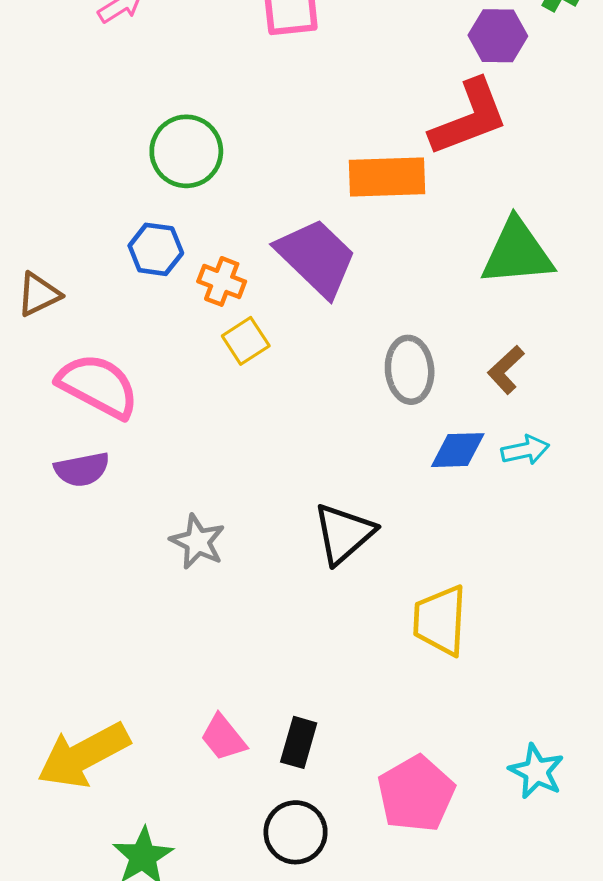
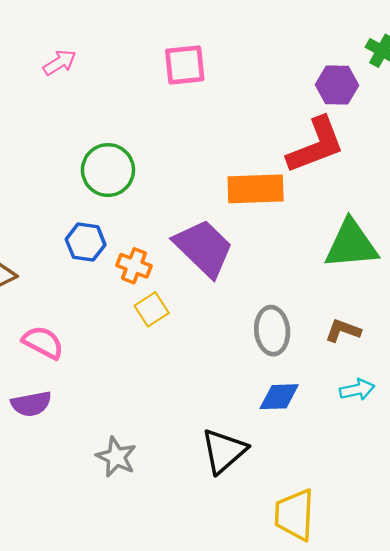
brown L-shape: (506, 370) -> (343, 331), turned 63
pink semicircle: (98, 386) -> (43, 342), size x0.7
blue diamond: (458, 450) -> (279, 397), moved

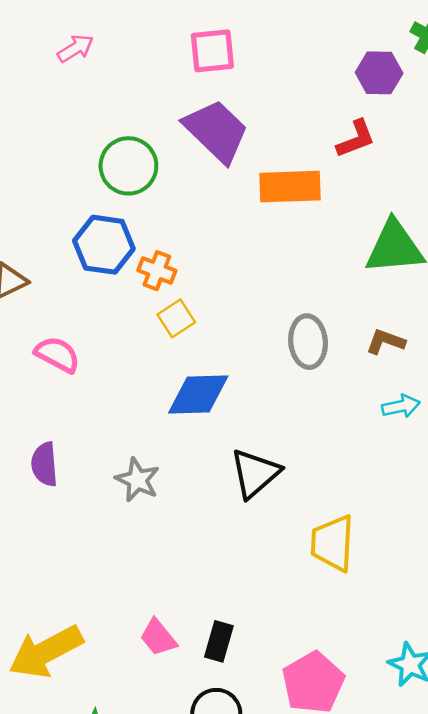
red L-shape: (316, 145) -> (356, 139), size x0.6
blue hexagon: (86, 242) -> (104, 245), size x1.4
purple trapezoid: (204, 248) -> (216, 131), moved
blue diamond: (279, 397) -> (198, 395), moved, size x1.4
purple semicircle: (31, 404) -> (44, 464), moved, turned 96

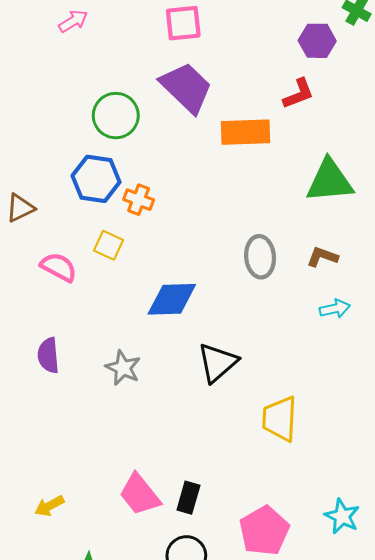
yellow square: (176, 318) -> (108, 245), moved, turned -32
pink trapezoid: (158, 637) -> (140, 494), size x1.4
yellow arrow: (46, 652) -> (49, 506), size x0.5

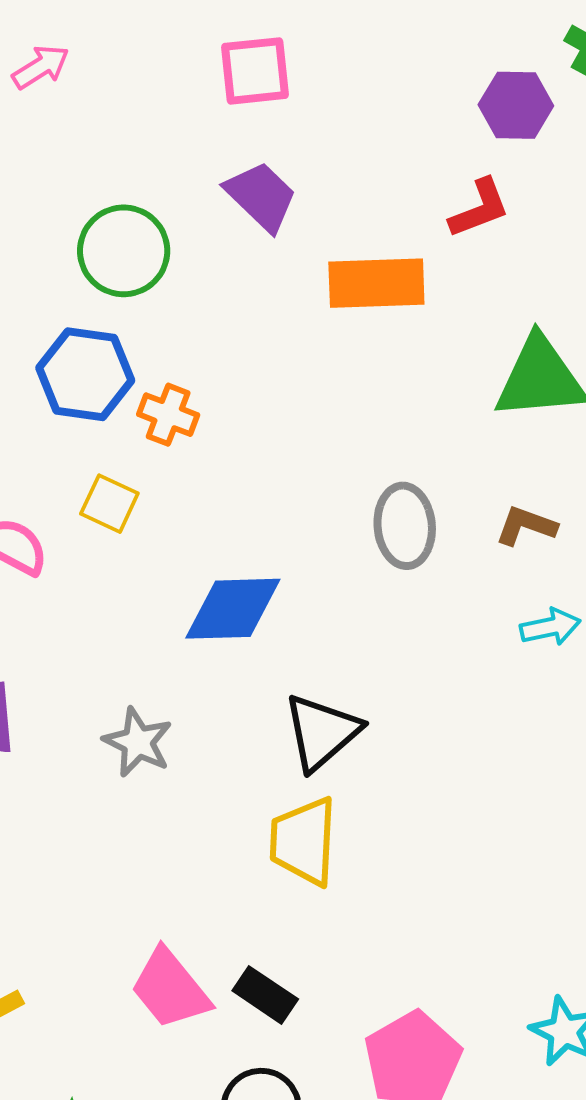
purple trapezoid: (186, 88) -> (261, 196), size x0.7
yellow trapezoid: (280, 419) -> (304, 841), moved
black rectangle: (188, 498) -> (265, 995), turned -72

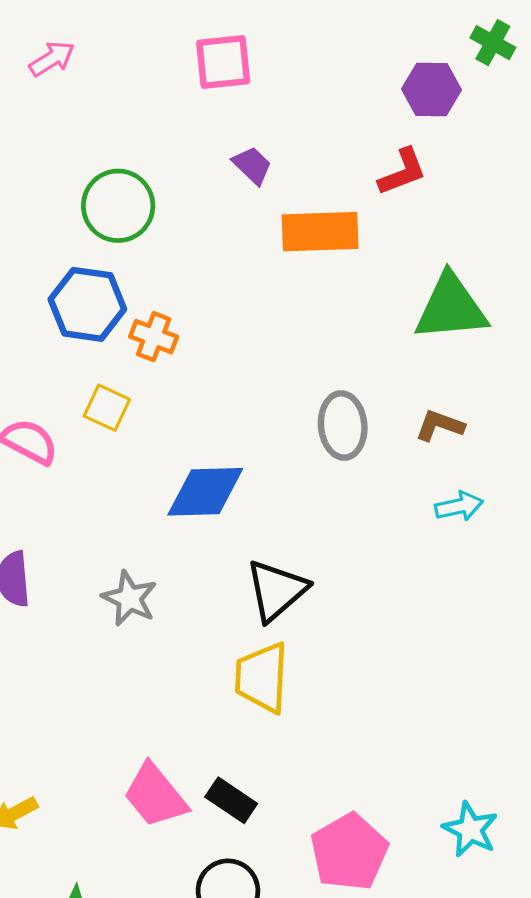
purple trapezoid: (261, 196) -> (252, 165), moved, size x0.7

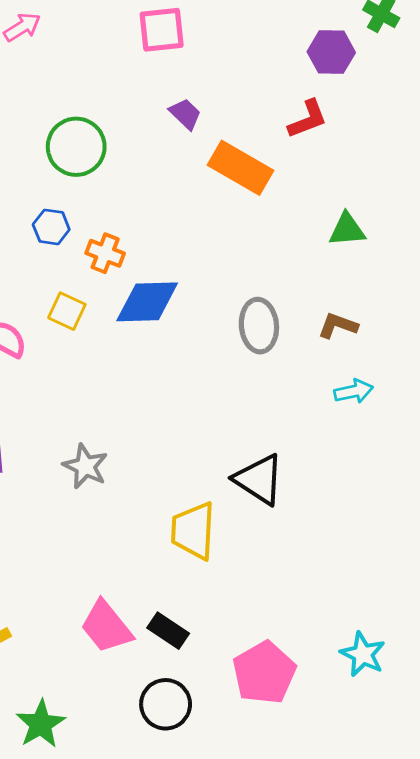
orange rectangle: (320, 232) -> (241, 168), turned 32
blue hexagon: (87, 304) -> (51, 227), size x0.6
green triangle: (451, 308) -> (347, 230), size x0.6
blue diamond: (205, 492) -> (147, 302), moved
black triangle: (276, 590) -> (259, 479), moved, turned -46

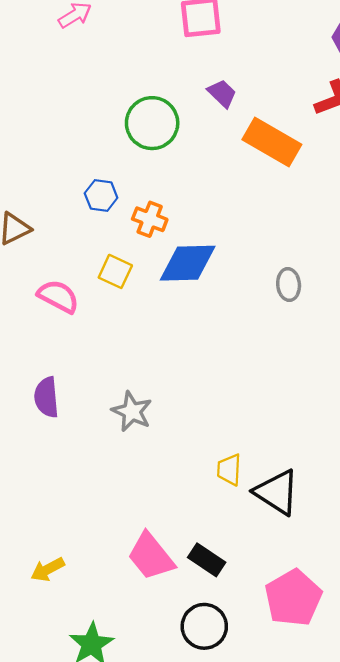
green circle: (76, 147) -> (152, 123), moved
gray ellipse: (259, 326) -> (289, 284), size x0.7
black triangle: (259, 479) -> (277, 492), moved
yellow trapezoid: (193, 531) -> (229, 470), size x0.6

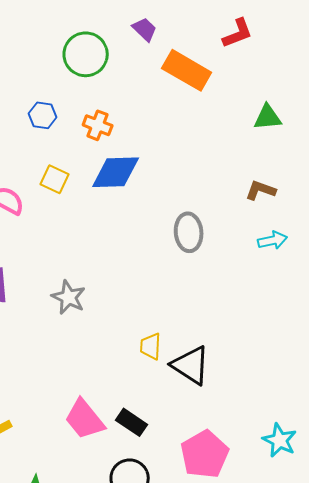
orange cross: (150, 219) -> (98, 125), moved
gray ellipse: (289, 284) -> (189, 232), moved, size x1.4

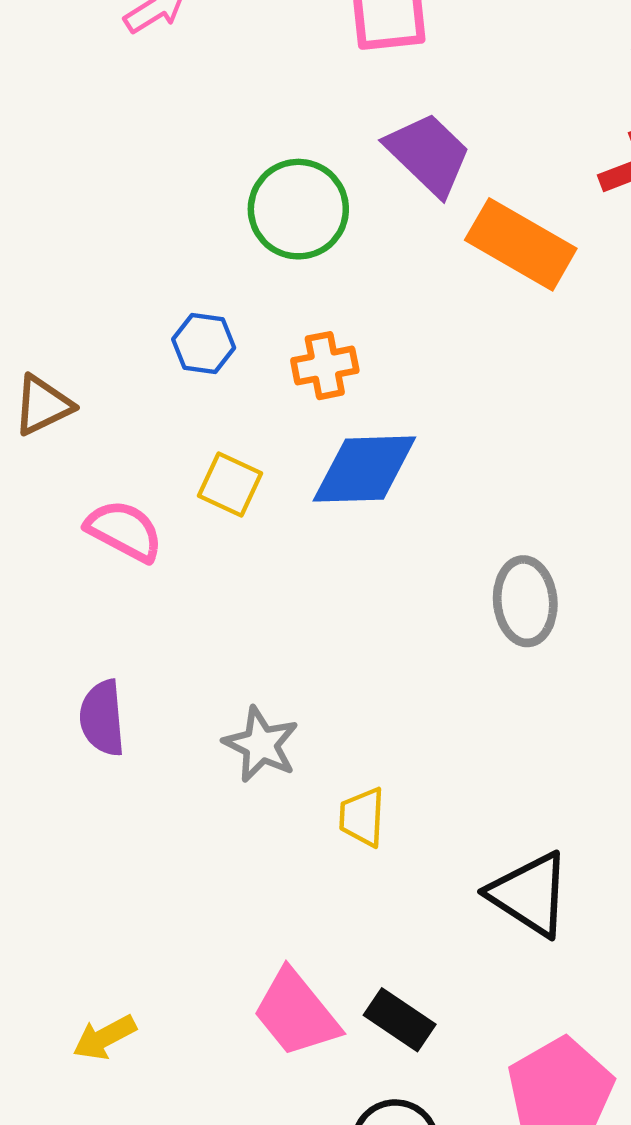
purple trapezoid: (145, 29) -> (428, 154), size x1.6
orange cross: (98, 125) -> (325, 366), turned -32
yellow trapezoid: (151, 346) -> (362, 817), moved

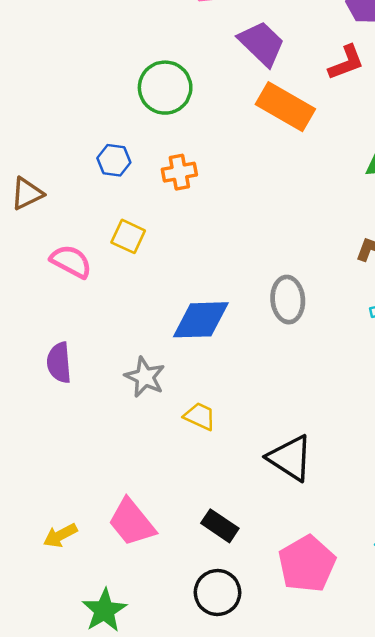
purple trapezoid: (428, 154) -> (262, 44), moved
blue diamond: (364, 469) -> (201, 320), moved
yellow trapezoid: (362, 817) -> (200, 416), turned 112
pink trapezoid: (296, 1013) -> (132, 522), moved

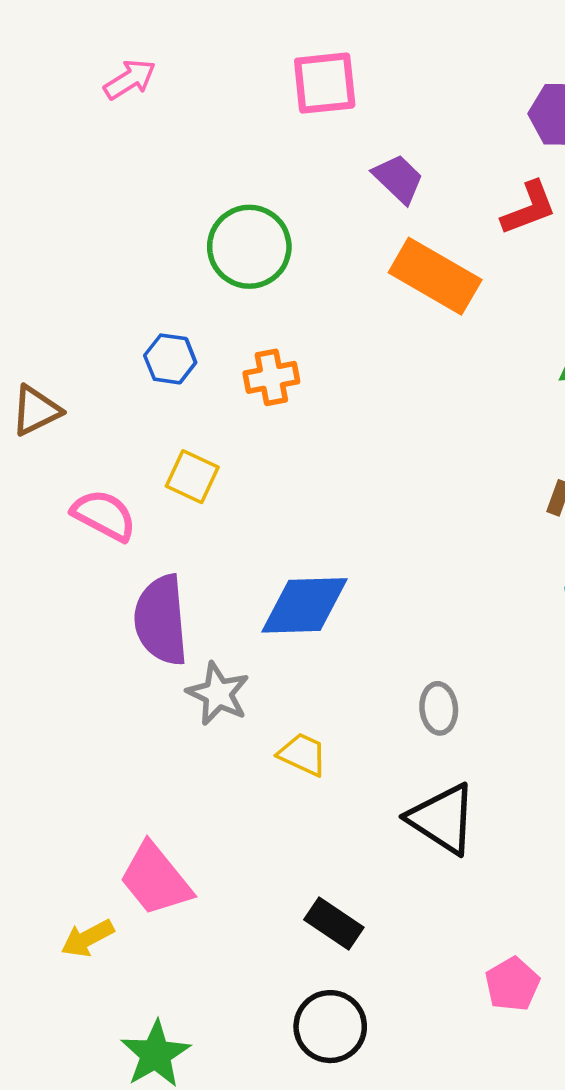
purple trapezoid: (262, 44) -> (398, 179), size x0.7
gray ellipse: (288, 300) -> (439, 708), moved, size x0.7
purple semicircle: (59, 363) -> (161, 620), moved, size x1.4
pink trapezoid: (132, 522) -> (156, 879), moved
pink pentagon: (307, 564) -> (512, 984), moved, size x0.6

